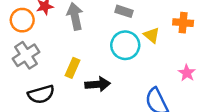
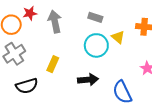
black arrow: (98, 84) -> (88, 80), moved

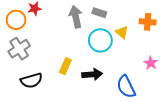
gray arrow: (55, 22) -> (76, 17), moved
yellow rectangle: (53, 64) -> (65, 66), moved

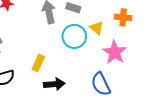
pink star: (151, 63) -> (115, 52), moved, size x1.6
black arrow: (92, 74) -> (54, 84), moved

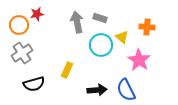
black arrow: (54, 84) -> (97, 90), moved

